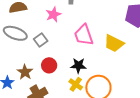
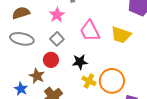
gray square: (41, 40) -> (57, 39), moved
red circle: (49, 65) -> (51, 60), moved
black star: (78, 66) -> (80, 62), moved

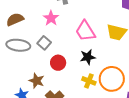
gray square: (57, 39) -> (44, 43), moved
red circle: (51, 60) -> (58, 63), moved
black star: (80, 62) -> (88, 57), moved

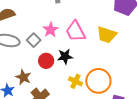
pink star: (51, 18) -> (51, 30), moved
black star: (88, 57) -> (65, 56), moved

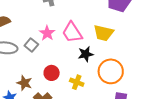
black star: (65, 56) -> (86, 54), moved
red circle: (46, 61) -> (52, 73), moved
orange circle: (98, 81) -> (111, 71), moved

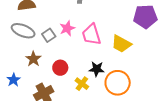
black star: (86, 54) -> (97, 69), moved
brown star: (24, 83) -> (33, 59), moved

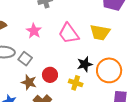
pink star: (67, 28) -> (34, 31), moved
gray square: (49, 35) -> (25, 59), moved
brown star: (33, 59) -> (29, 82), moved

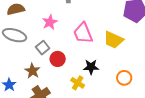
gray square: (25, 59) -> (43, 48), moved
orange circle: (109, 70) -> (124, 78), moved, size x0.6
red circle: (50, 75) -> (58, 59), moved

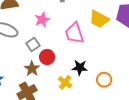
yellow trapezoid: (113, 40) -> (99, 19), moved
brown star: (32, 71) -> (32, 69), moved
orange circle: (124, 78) -> (104, 80), moved

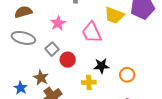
brown star: (32, 69) -> (41, 78), moved
yellow cross: (65, 82) -> (89, 82), turned -32

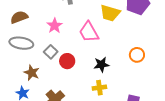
orange circle: (127, 75) -> (137, 55), moved
brown star: (41, 78) -> (32, 73), moved
yellow cross: (89, 82) -> (99, 88), moved

